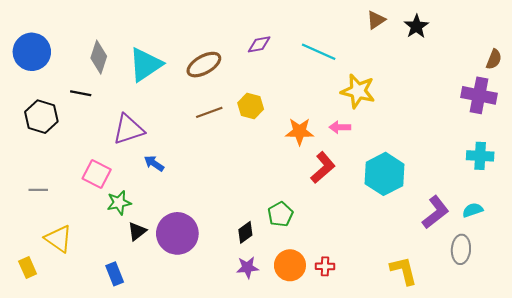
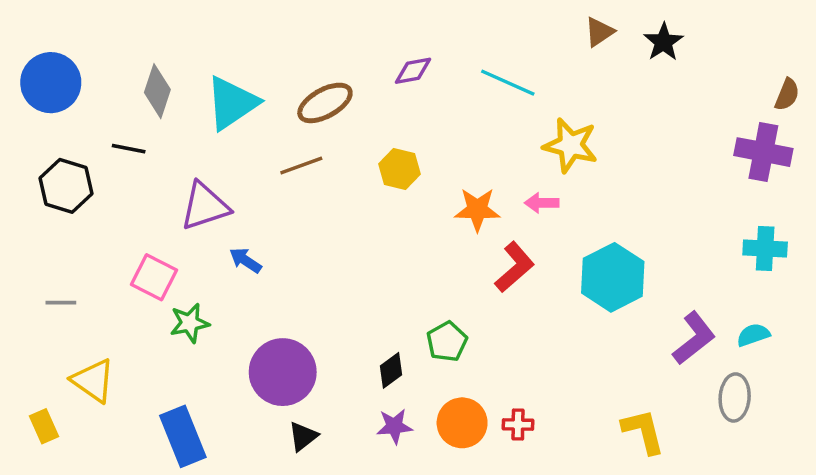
brown line: (209, 112) -> (301, 166), moved
black triangle: (137, 231) -> (303, 436), moved
blue rectangle: (115, 274) -> (183, 436), size x1.6

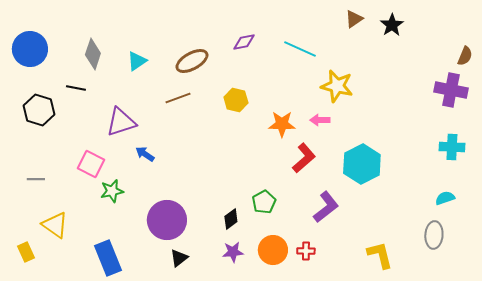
cyan triangle: (232, 103) -> (137, 61), size x0.6
purple L-shape: (694, 338) -> (326, 207), moved

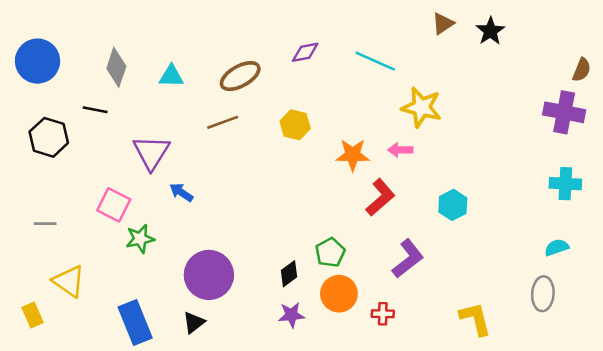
cyan triangle: (137, 61) -> (171, 76), turned 35
purple triangle: (121, 122) -> (151, 152), turned -40
cyan hexagon: (362, 164) -> (453, 205), size x0.6
orange circle: (273, 250) -> (339, 294), moved
black triangle: (179, 258) -> (194, 322), moved

